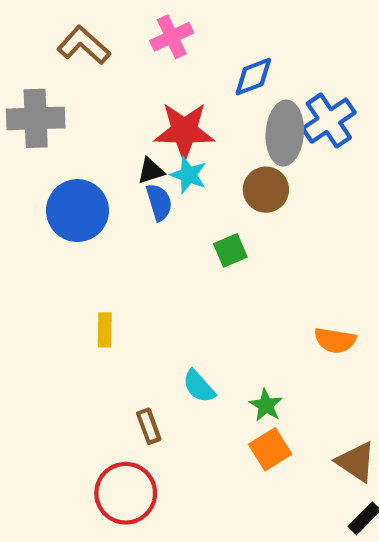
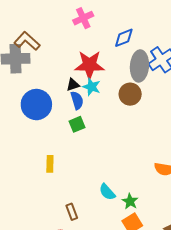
brown L-shape: (84, 45) -> (27, 41), moved
green square: (230, 250) -> (77, 124), moved
cyan semicircle: (199, 386) -> (107, 192), moved

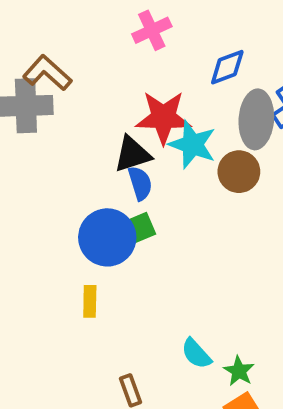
black triangle: (73, 85) -> (132, 154), size x1.5
cyan star: (92, 87) -> (192, 145), moved, size x1.4
blue circle: (36, 105) -> (107, 237), moved

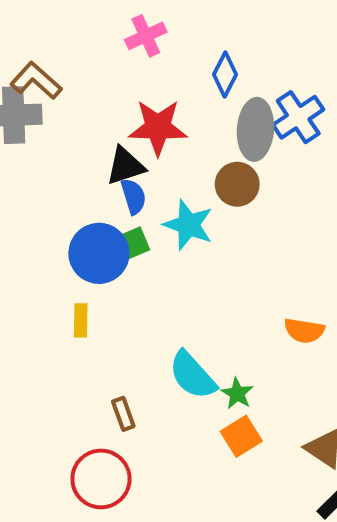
blue diamond: (227, 67) -> (225, 74), turned -42
cyan star: (192, 145) -> (188, 225), moved
cyan semicircle: (196, 354) -> (192, 375), size x1.5

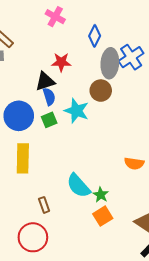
pink cross: (146, 36) -> (55, 17), turned -36
red star: (158, 127) -> (61, 62), size x0.7
blue circle: (99, 253) -> (19, 116), moved
yellow rectangle: (81, 320) -> (23, 158), size x1.8

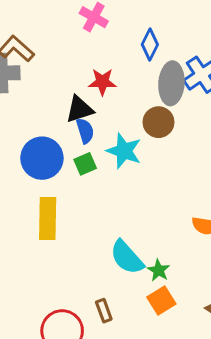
brown rectangle: (44, 205) -> (104, 311), moved

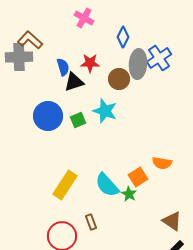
brown circle: (159, 122) -> (119, 79), moved
blue semicircle: (85, 131) -> (63, 67), moved
yellow rectangle: (48, 219) -> (65, 185), moved, turned 32
orange square: (161, 301) -> (138, 177), moved

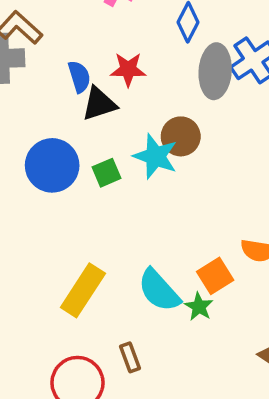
brown circle: (119, 79) -> (181, 136), moved

